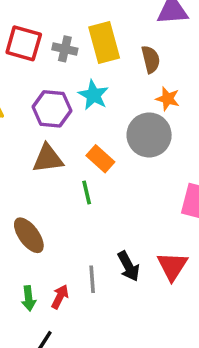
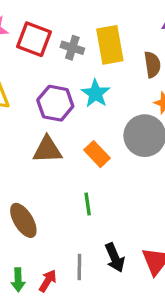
green line: (87, 193) -> (88, 204), moved

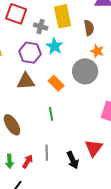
gray cross: (72, 48) -> (41, 27), moved
black arrow: (115, 258) -> (73, 160), moved

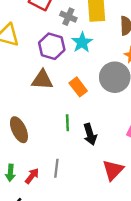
black arrow: (73, 160) -> (90, 134), moved

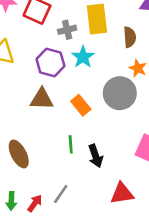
gray cross: (68, 17) -> (67, 30), turned -35
gray line: (56, 168) -> (61, 194), turned 30
red triangle: (113, 170) -> (122, 193), turned 40

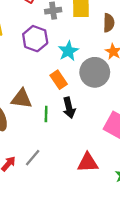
cyan star: (83, 57) -> (68, 51), moved
brown triangle: (42, 99) -> (21, 99), moved
black arrow: (96, 156) -> (69, 108), moved

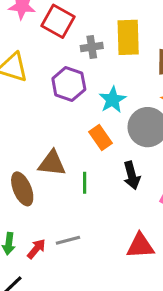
black arrow: (69, 108) -> (132, 175), moved
gray line: (33, 158) -> (68, 240), turned 36

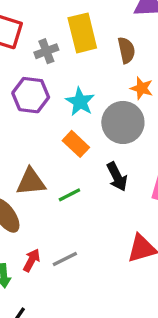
green line: (85, 183) -> (69, 195), turned 75
red arrow: (36, 249) -> (32, 260), moved

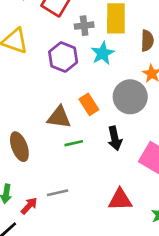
cyan star: (80, 102) -> (103, 53), moved
brown triangle: (31, 182) -> (59, 117), moved
red arrow: (32, 260) -> (29, 206), moved

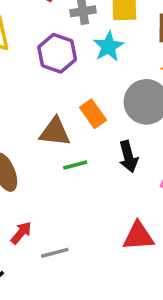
gray line: (58, 193) -> (55, 253), moved
red arrow: (29, 206) -> (21, 233), moved

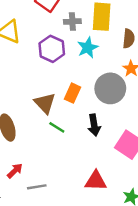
orange rectangle: (93, 114) -> (72, 93), turned 54
brown triangle: (55, 132) -> (45, 103), turned 35
green line: (75, 165) -> (57, 127), turned 42

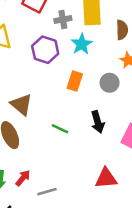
gray circle: (110, 88) -> (110, 83), size x0.6
orange rectangle: (72, 93) -> (75, 81), moved
brown triangle: (45, 103) -> (21, 105), moved

